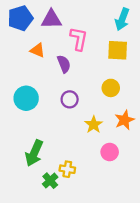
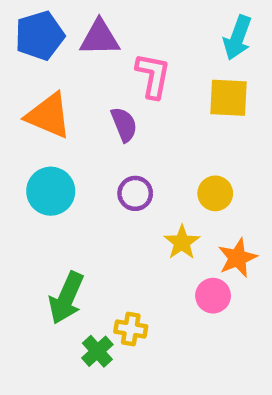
orange triangle: (38, 50) -> (48, 116), moved, size x1.6
yellow circle: (111, 88) -> (215, 193), moved
orange star: (124, 120) -> (237, 258), moved

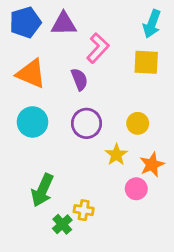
pink L-shape: (153, 76) -> (98, 48), turned 32
purple circle: (135, 193) -> (86, 123), size x1.4

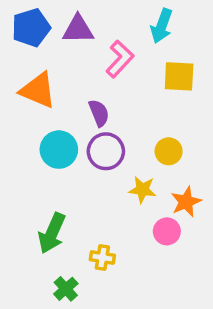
cyan arrow: (152, 24) -> (162, 26), moved
purple semicircle: (79, 79) -> (99, 113), moved
cyan circle: (32, 122) -> (59, 150), moved
yellow star: (116, 155) -> (142, 190), turned -30
green cross: (62, 224) -> (66, 289), moved

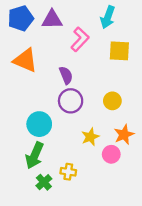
cyan circle: (59, 150) -> (39, 124), moved
yellow star: (142, 190) -> (90, 137), moved, turned -30
green cross: (66, 289) -> (44, 182), moved

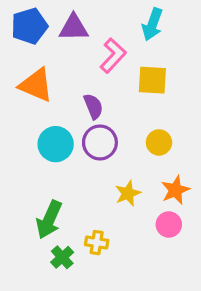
yellow square: (119, 51) -> (152, 80), moved
cyan circle: (39, 124) -> (56, 144), moved
pink circle: (111, 154) -> (169, 224), moved

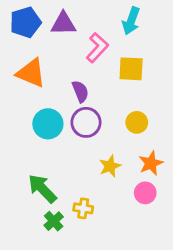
green arrow: (49, 220) -> (42, 189), turned 112

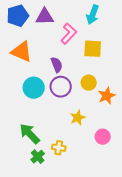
yellow circle: (137, 122) -> (89, 83), moved
orange star: (151, 163) -> (107, 96), moved

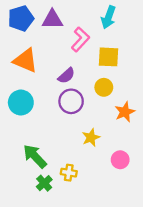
purple semicircle: (57, 65) -> (66, 76), turned 70
yellow circle: (89, 83) -> (104, 87), moved
cyan circle: (34, 88) -> (21, 103), moved

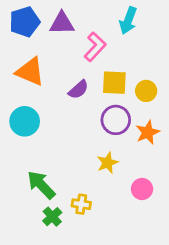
yellow square: (108, 57) -> (114, 83), moved
yellow circle: (104, 87) -> (146, 91), moved
purple circle: (71, 101) -> (116, 120), moved

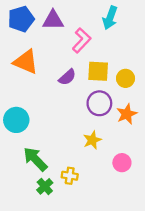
cyan circle: (25, 121) -> (16, 120), moved

